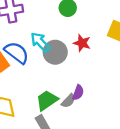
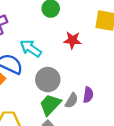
gray circle: (55, 52) -> (48, 80), moved
purple semicircle: (78, 93) -> (88, 95), moved

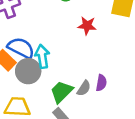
cyan arrow: (31, 48) -> (42, 57), moved, turned 45
gray circle: (48, 80) -> (28, 71), moved

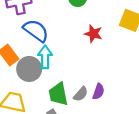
blue semicircle: (21, 48) -> (36, 31), moved
green trapezoid: (61, 92) -> (58, 94), turned -65

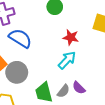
cyan arrow: (45, 57) -> (67, 60), moved, turned 48
purple semicircle: (98, 92) -> (79, 88), turned 120

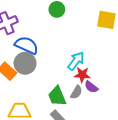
red star: (71, 37) -> (82, 75), moved
gray circle: (17, 72) -> (25, 63), moved

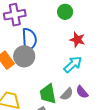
blue semicircle: (27, 45) -> (29, 40), turned 50
red star: (82, 75) -> (77, 40), moved

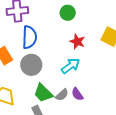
gray circle: (24, 56) -> (31, 65), moved
green trapezoid: (48, 94) -> (43, 93), turned -40

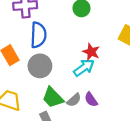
red star: (77, 42) -> (91, 52), moved

